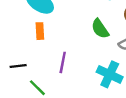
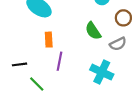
orange rectangle: (40, 31) -> (49, 40), moved

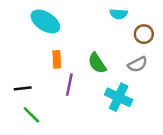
green semicircle: (93, 31) -> (97, 63), moved
green line: (37, 84) -> (31, 115), moved

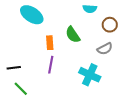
orange rectangle: (57, 59) -> (50, 43), moved
green semicircle: (97, 63) -> (73, 35), moved

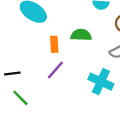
green semicircle: (73, 35) -> (81, 35), turned 126
purple line: (51, 65) -> (55, 70), turned 30

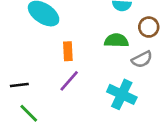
green semicircle: (81, 35) -> (116, 41), moved

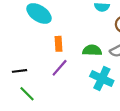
green semicircle: (116, 41) -> (92, 50), moved

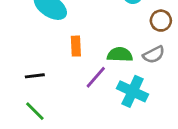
purple line: (60, 68) -> (96, 77), moved
black line: (19, 71) -> (35, 76), moved

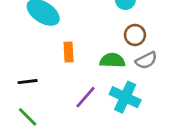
brown circle: (161, 21) -> (135, 35), moved
purple line: (96, 77) -> (86, 97), moved

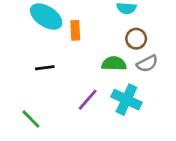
orange rectangle: (69, 52) -> (75, 30), moved
black line: (28, 82) -> (45, 68), moved

